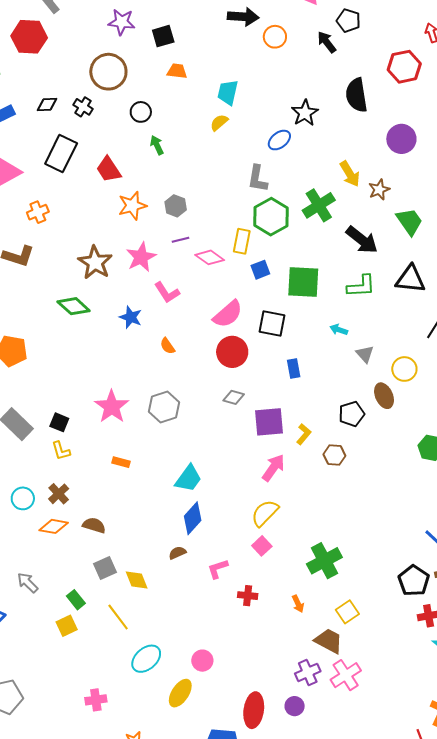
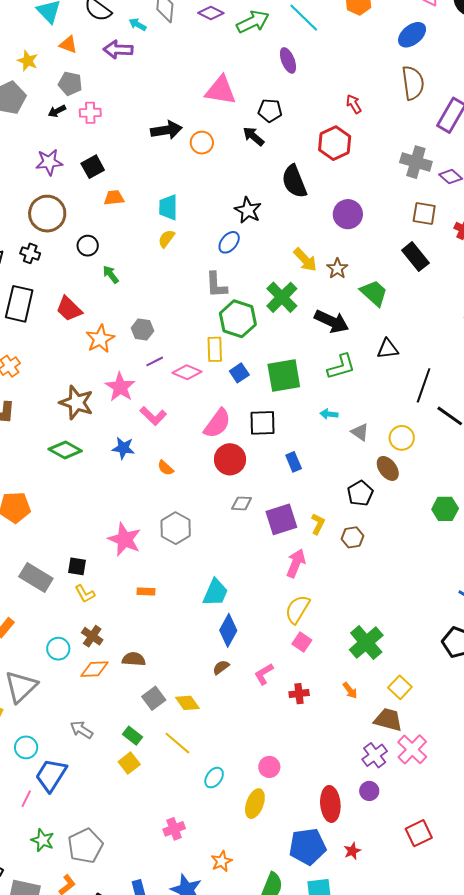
black triangle: (410, 279) -> (388, 349), size x0.7
cyan ellipse: (146, 659) -> (214, 778), size x0.7

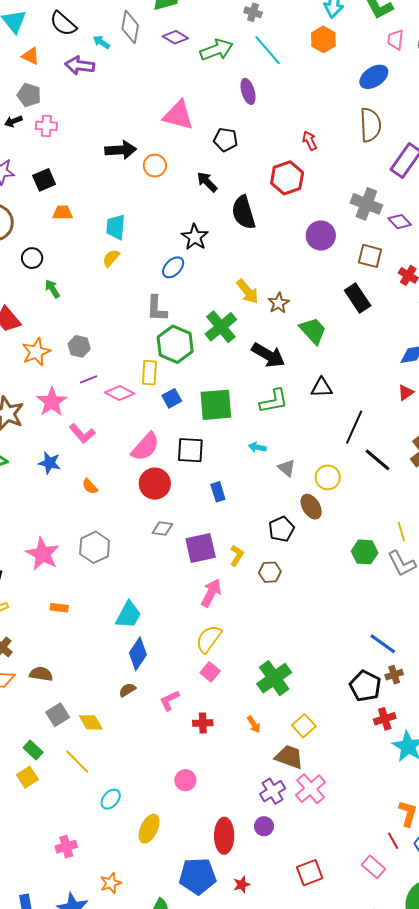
black arrow: (253, 136) -> (207, 182), moved
purple circle: (348, 214) -> (321, 236), moved
pink circle: (269, 767) -> (185, 780), moved

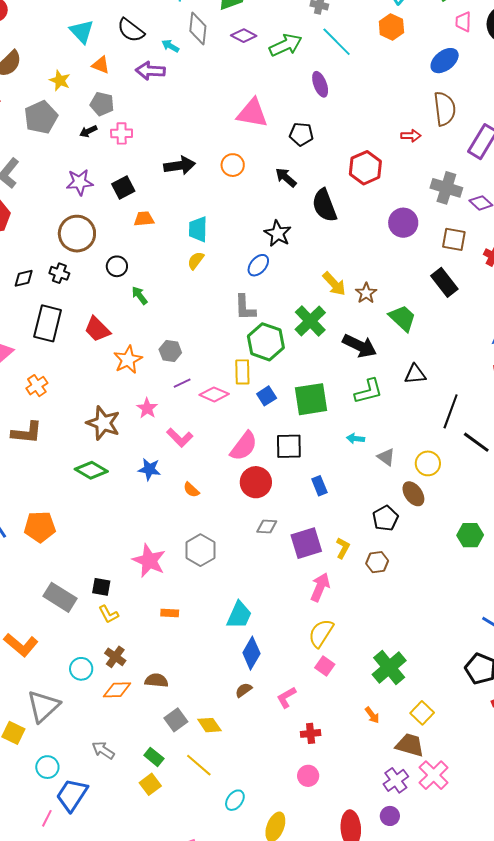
red arrow: (310, 141) -> (411, 136), moved, turned 120
black arrow: (121, 150) -> (180, 166), moved
pink star: (52, 402) -> (147, 408), size x0.7
red cross: (203, 723) -> (311, 733), moved

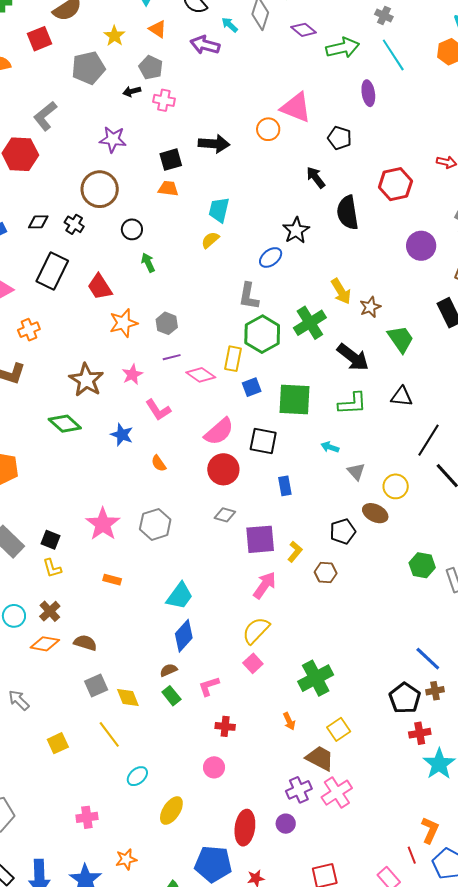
orange circle: (233, 165) -> (268, 129), moved
black square: (123, 187) -> (171, 160), moved
brown ellipse: (413, 494) -> (375, 513), turned -40
green rectangle: (154, 757) -> (171, 696), moved

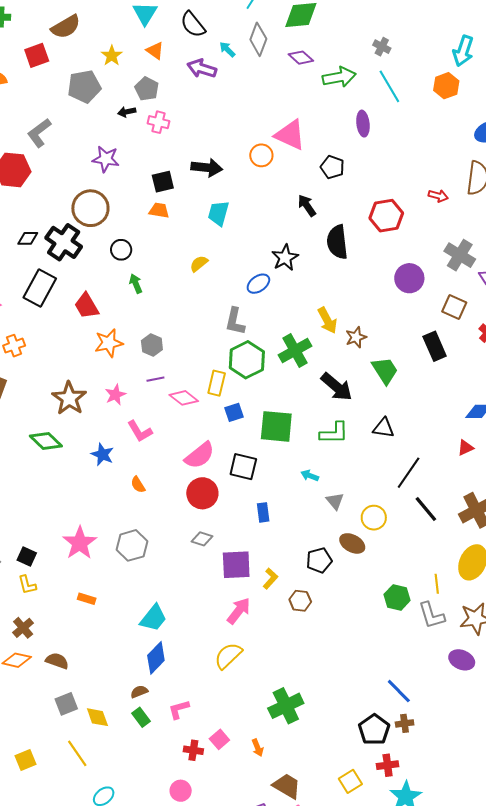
cyan trapezoid: (219, 210) -> (218, 213), moved
black cross: (74, 224) -> (64, 242), size x1.8
pink square: (253, 663) -> (219, 739), moved
yellow square: (339, 729) -> (350, 781), moved

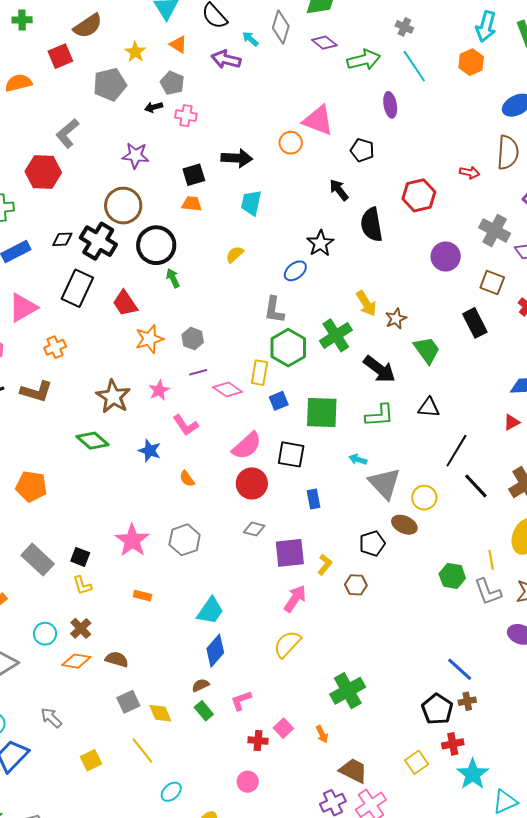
black circle: (121, 250) -> (156, 245), size x1.8
gray triangle: (335, 501) -> (385, 483), size x1.8

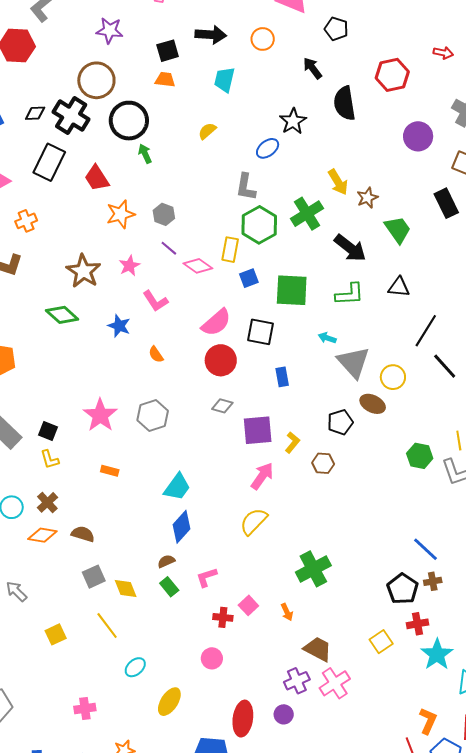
orange circle: (291, 143) -> (263, 39), moved
purple line: (198, 372) -> (169, 248), turned 54

